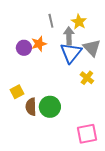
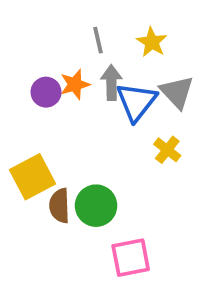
gray arrow: (69, 36) -> (111, 82), moved
yellow square: (17, 92) -> (33, 177), size x1.6
pink square: (87, 134) -> (131, 258), moved

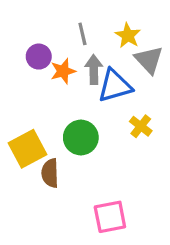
purple circle: (46, 92) -> (39, 57), moved
gray triangle: (177, 92) -> (149, 60), moved
blue triangle: (136, 102) -> (115, 86), turned 36
green circle: (96, 206) -> (81, 137), moved

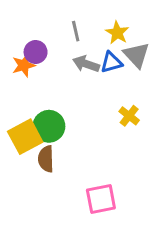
gray arrow: (94, 70) -> (86, 64), turned -70
orange star: (63, 71) -> (24, 65), moved
blue triangle: (115, 86) -> (111, 62), moved, size x0.7
green circle: (81, 137) -> (49, 126), moved

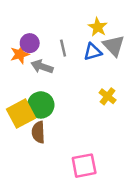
gray line: (76, 31) -> (63, 48), moved
gray arrow: (86, 64) -> (42, 67), moved

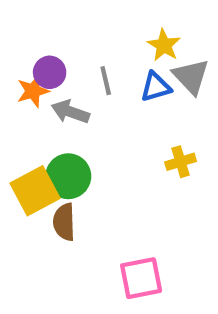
yellow cross: (108, 96) -> (181, 162), turned 35

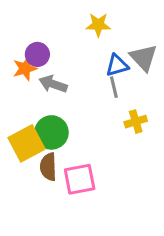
yellow star: (164, 45) -> (98, 25), moved, turned -30
gray line: (106, 81) -> (114, 87), moved
pink square: (141, 278) -> (80, 179), moved

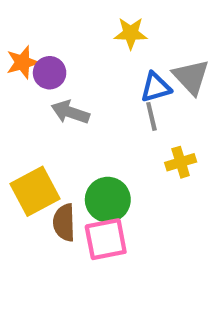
orange star: (25, 68) -> (22, 62), moved
green circle: (51, 132) -> (108, 200), moved

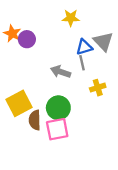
orange star: (22, 62) -> (12, 34), turned -30
gray arrow: (70, 112) -> (61, 72), moved

